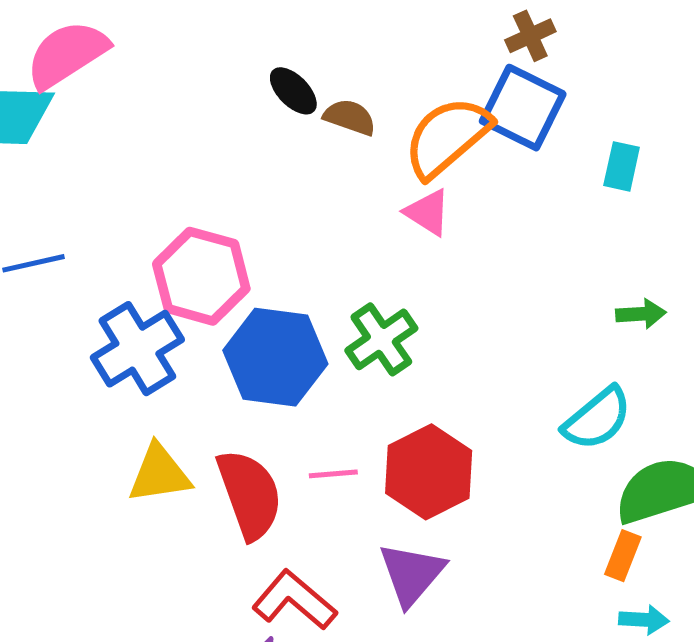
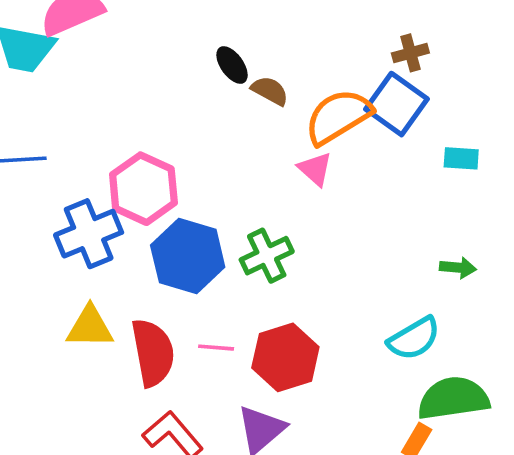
cyan rectangle: (622, 166) -> (461, 158), turned 72

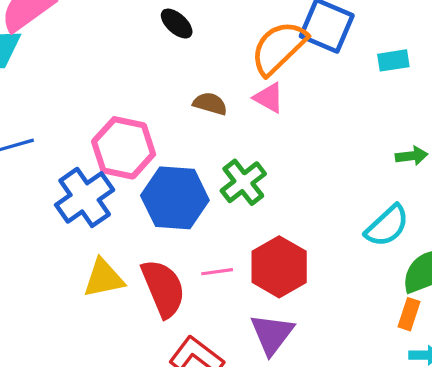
brown semicircle: (270, 91) -> (210, 104), moved

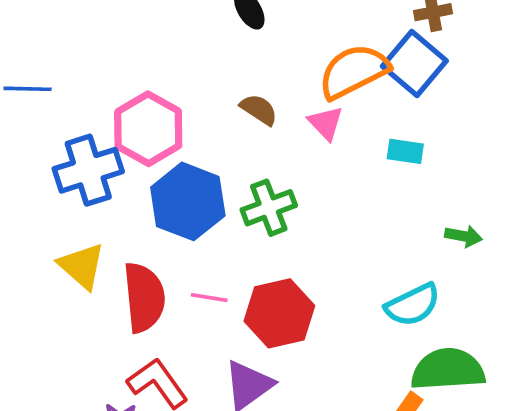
cyan rectangle: (393, 60) -> (405, 151), moved
yellow triangle: (104, 278) -> (82, 266), turned 36

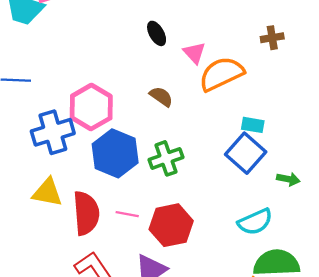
blue square: (414, 63) -> (246, 153), moved
pink triangle: (326, 123) -> (194, 53), moved
yellow triangle: (82, 266) -> (47, 192), turned -32

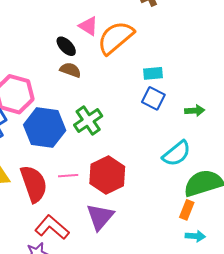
black ellipse: (157, 33) -> (66, 46), moved
blue square: (246, 153) -> (153, 98), size x0.7

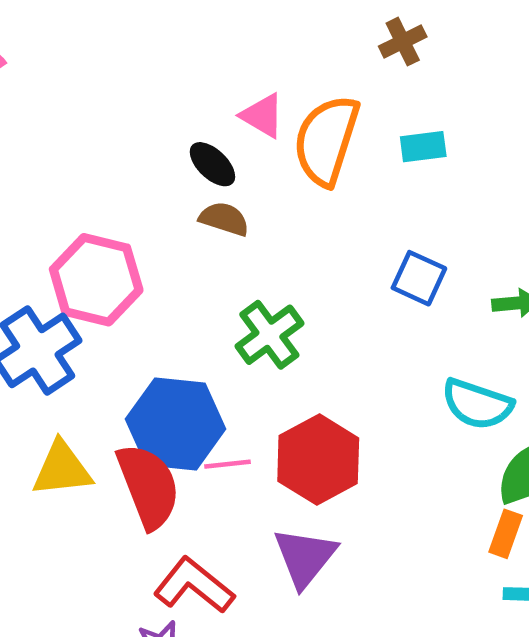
orange semicircle: (116, 38) -> (326, 140), turned -30
cyan rectangle: (153, 73) -> (423, 147), moved
blue hexagon: (45, 128) -> (176, 424), moved
cyan semicircle: (177, 153) -> (477, 404), turned 60

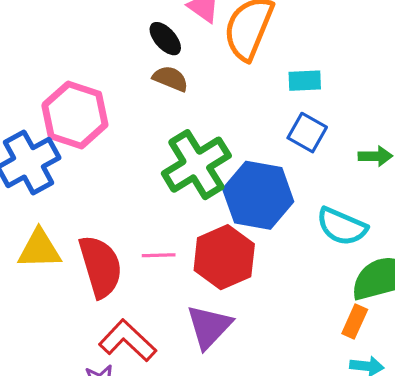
cyan rectangle: (423, 147) -> (305, 81), moved
green cross: (269, 335) -> (196, 165), size x1.4
blue hexagon: (176, 424) -> (258, 195), moved

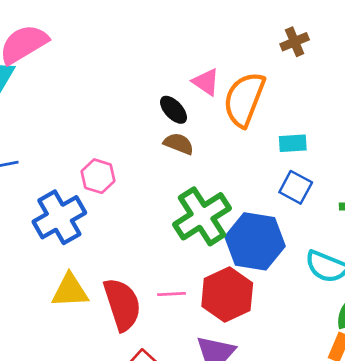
pink hexagon: (75, 115) -> (98, 176), size x0.6

